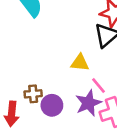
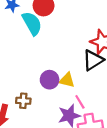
purple circle: (52, 105) -> (50, 80), moved

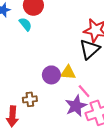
cyan semicircle: (32, 23) -> (25, 24), size x0.6

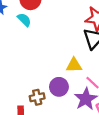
purple circle: (51, 75) -> (59, 87), moved

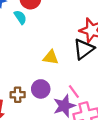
yellow triangle: (74, 65) -> (51, 57), moved

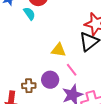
pink line: (74, 91) -> (72, 70), moved

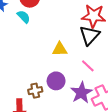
pink line: (72, 70) -> (88, 66), moved

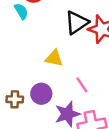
black triangle: (90, 35) -> (77, 23), moved

